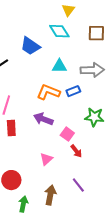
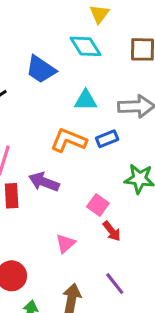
purple arrow: (43, 119) -> (44, 182), moved

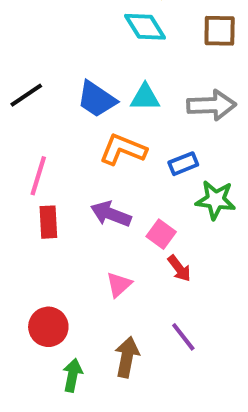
blue trapezoid: (41, 69) -> (97, 99), moved
blue rectangle: (107, 139) -> (183, 164), moved
purple arrow: (44, 182) -> (111, 214), moved

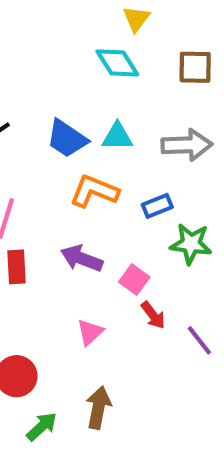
purple line: (183, 337) -> (199, 340), moved
green arrow: (73, 375) -> (42, 427), turned 36

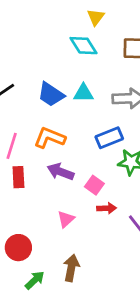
orange L-shape: (94, 191) -> (50, 138), moved
blue rectangle: (157, 206) -> (109, 138), size x1.4
red arrow: (153, 315) -> (107, 208), turned -54

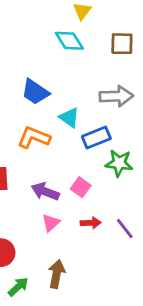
cyan triangle: (83, 93) -> (69, 118), moved, turned 35
purple arrow: (60, 172) -> (45, 191), moved
red arrow: (107, 208) -> (91, 223), moved

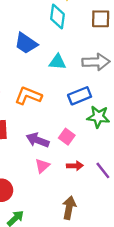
cyan diamond: (69, 41) -> (57, 16), turned 40
blue trapezoid: (35, 92) -> (26, 43), moved
cyan triangle: (69, 118) -> (57, 62), moved, turned -30
brown arrow: (57, 274) -> (69, 208), moved

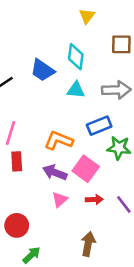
cyan diamond: (57, 16) -> (76, 57), moved
orange L-shape: (28, 96) -> (59, 140), moved
pink square: (67, 137) -> (86, 169), size x1.5

